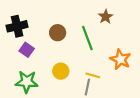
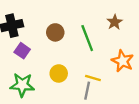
brown star: (106, 17) -> (115, 22), moved

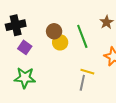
yellow circle: (59, 73) -> (60, 42), moved

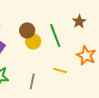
gray line: (82, 83) -> (32, 81), moved

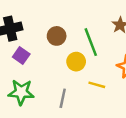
yellow circle: (33, 41) -> (76, 62), moved

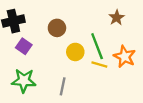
green line: (91, 42) -> (97, 46), moved
yellow line: (97, 85) -> (99, 65), moved

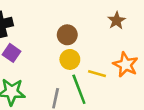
brown circle: (57, 28) -> (67, 35), moved
green line: (97, 46) -> (79, 89), moved

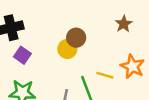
yellow circle: (70, 59) -> (67, 49), moved

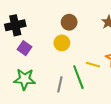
brown circle: (76, 38) -> (69, 22), moved

